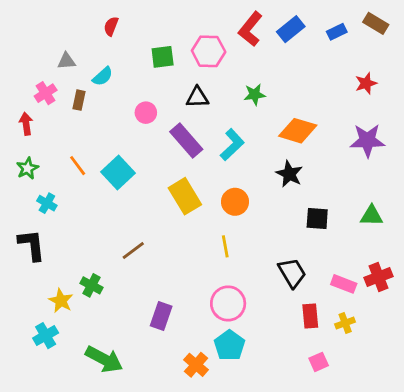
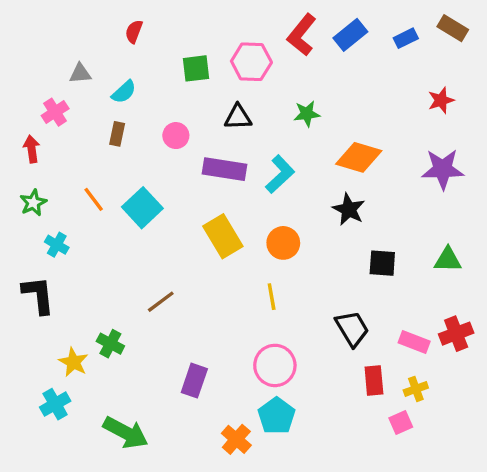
brown rectangle: (79, 100) -> (117, 134), moved
purple rectangle: (186, 140) -> (225, 169), turned -40
pink square: (319, 362) -> (401, 423), moved

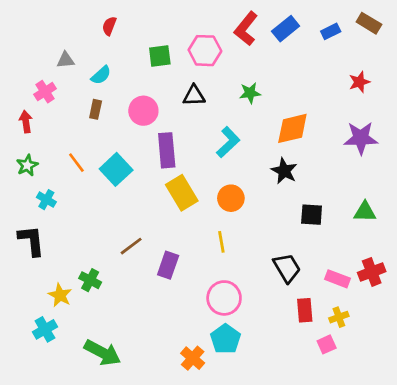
pink circle: (176, 136) -> (143, 111), size x1.4
orange diamond: (359, 157) -> (292, 128), turned -30
purple rectangle: (225, 169) -> (167, 150), moved, turned 76
purple rectangle: (194, 381) -> (168, 265), moved

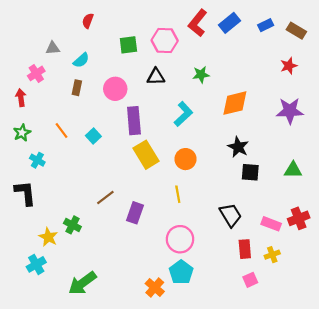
brown rectangle: (369, 23) -> (296, 31), moved
cyan square: (116, 169) -> (93, 136), size x0.6
black star: (284, 171) -> (238, 147), moved
pink square: (327, 344) -> (250, 280), moved
green arrow: (102, 353) -> (82, 283), turned 116

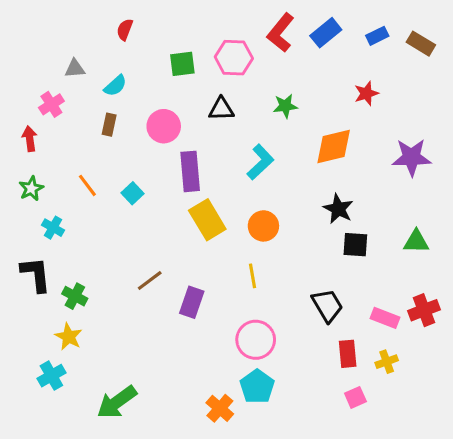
red star: (289, 66) -> (366, 93), moved
green cross: (72, 225) -> (75, 296), moved

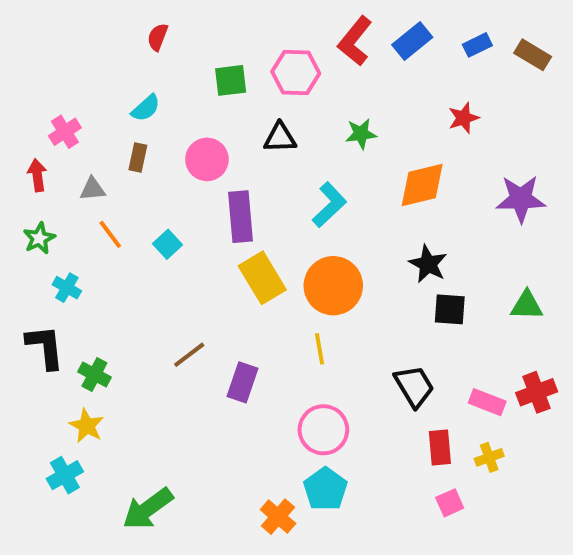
gray triangle: (75, 69) -> (93, 189), moved
orange circle: (263, 226) -> (333, 286), size x1.5

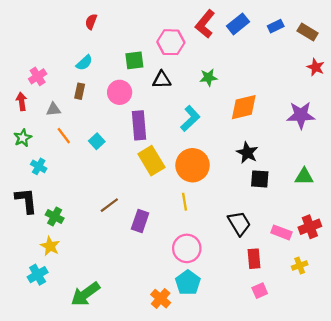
green square: (231, 80) -> (134, 60), moved
red star: (464, 118) -> (316, 67), moved, turned -30
yellow cross: (489, 457) -> (300, 266), moved

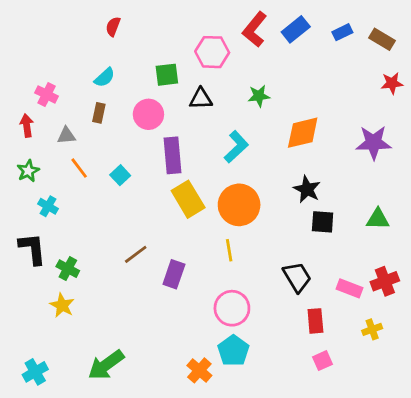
red star: (316, 67) -> (392, 83), turned -30
pink cross: (38, 76) -> (47, 94), turned -30
cyan cross: (38, 275) -> (35, 372), moved

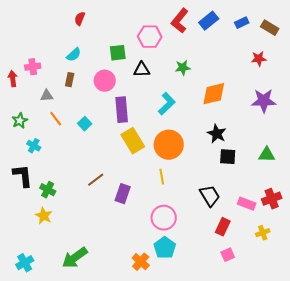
red star: (392, 83) -> (259, 59), moved
pink cross: (47, 94) -> (33, 67), turned -35
red arrow: (27, 126) -> (13, 79), moved
red rectangle: (315, 321) -> (223, 227), turned 30

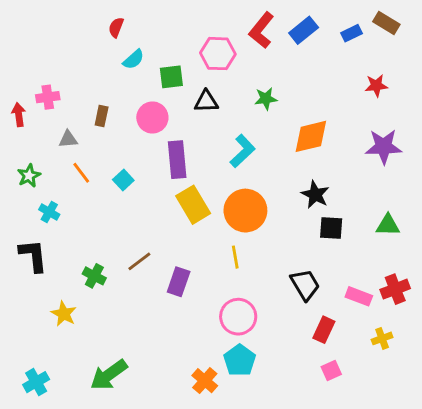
brown rectangle: (270, 28) -> (386, 23), moved
cyan semicircle: (74, 55) -> (134, 59), moved
green cross: (48, 190) -> (94, 276), moved

